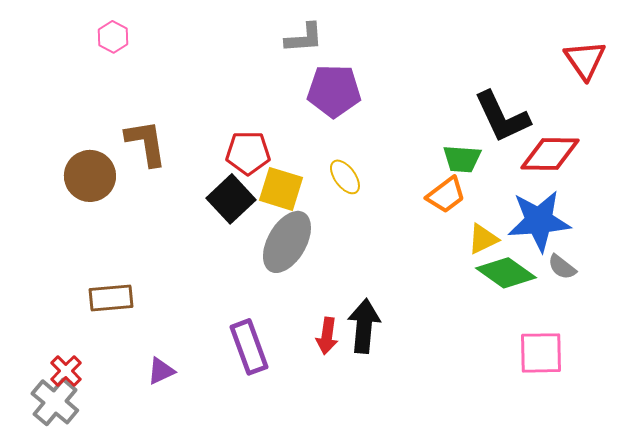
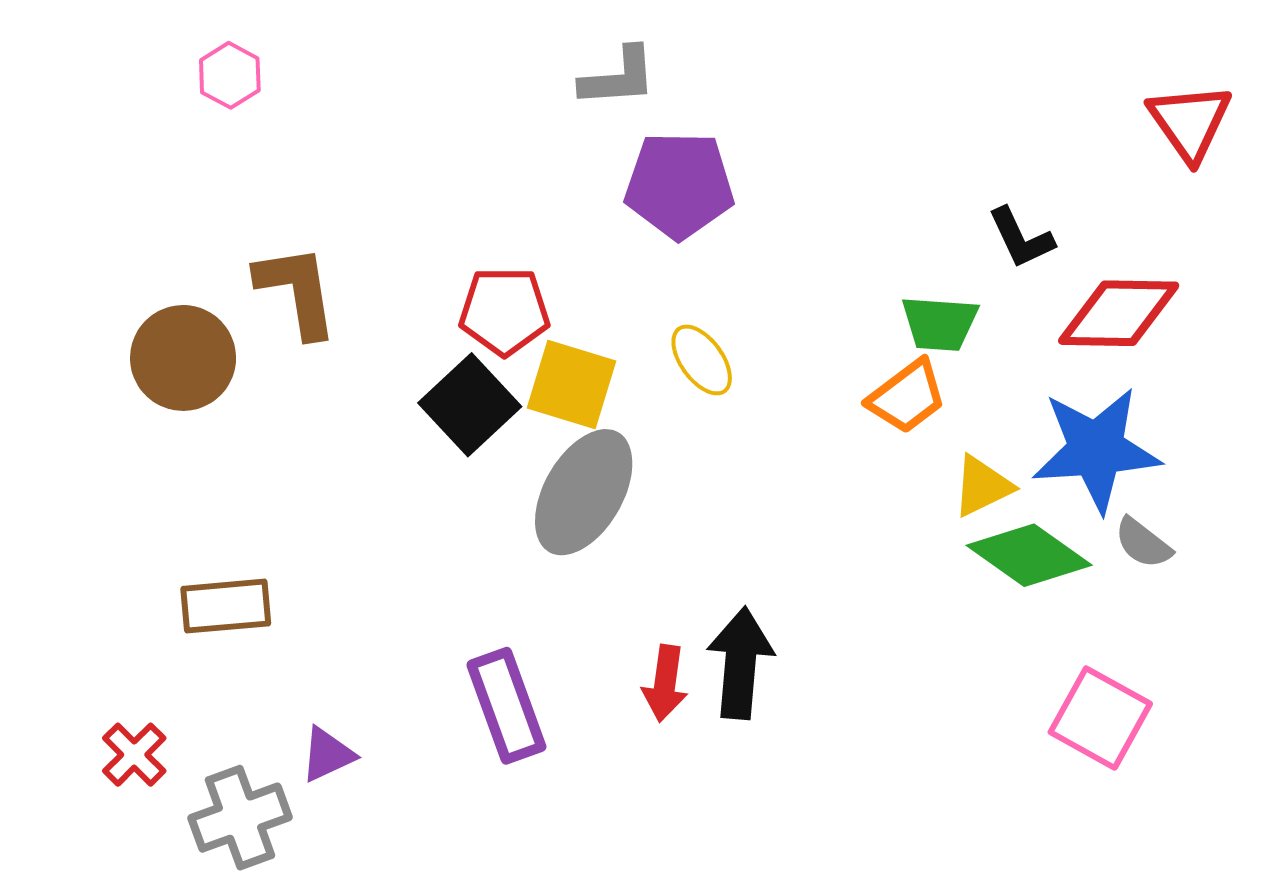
black L-shape: (502, 117) -> (1021, 238), size x0.6
pink square: (541, 353) -> (1100, 718), turned 30
gray cross: (55, 402) -> (240, 818), moved, turned 30

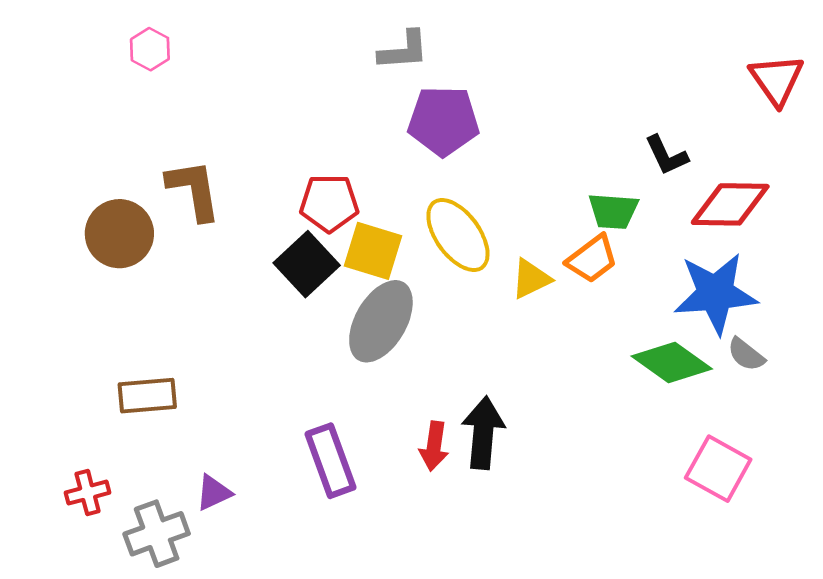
yellow ellipse: (702, 360) -> (458, 235), size x1.6
yellow triangle: (982, 486) -> (531, 279), moved
red cross: (134, 755) -> (88, 493), turned 30

